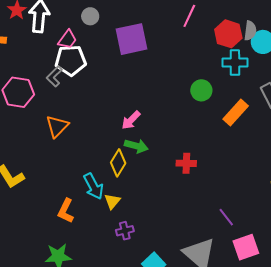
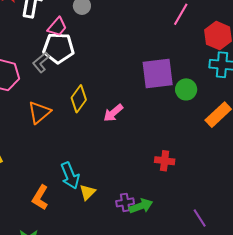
purple square: (132, 39) -> (158, 73), moved
green arrow: (136, 146) -> (141, 206), moved, turned -40
yellow diamond: (118, 163) -> (79, 99), moved
purple cross: (125, 231) -> (125, 202), moved

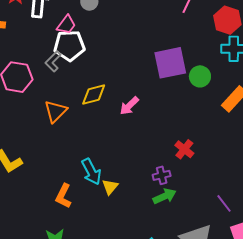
yellow diamond: (79, 99) -> (94, 94), turned 44
red cross: (165, 161) -> (184, 149), turned 36
purple cross: (125, 202) -> (162, 175), moved

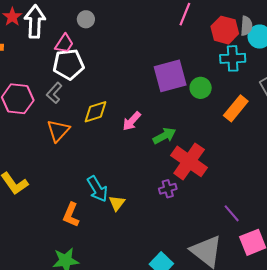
gray L-shape: (53, 61) -> (54, 93), moved
red cross: (184, 149) -> (189, 161), size x1.8
green arrow: (165, 196) -> (164, 136), moved

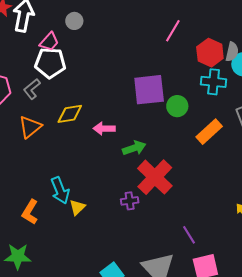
pink arrow: (132, 121) -> (104, 129), turned 40

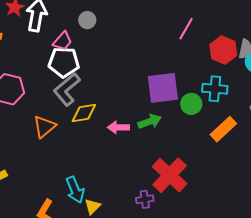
cyan cross: (214, 82) -> (215, 89), moved
gray L-shape: (32, 89) -> (67, 89), moved, size x1.6
green arrow: (134, 148) -> (150, 121), moved

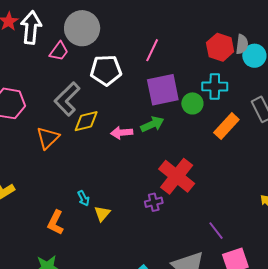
gray circle: (87, 20) -> (82, 28), size x2.0
pink line: (186, 29) -> (152, 50), moved
white pentagon: (64, 62) -> (106, 70), moved
cyan arrow: (75, 190) -> (83, 198), size x0.6

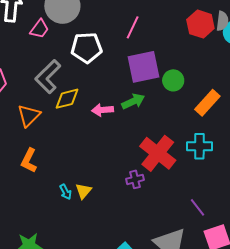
cyan cross: (215, 86) -> (199, 146), moved
cyan arrow: (83, 198) -> (66, 192), moved
orange L-shape: (56, 223) -> (29, 161), moved

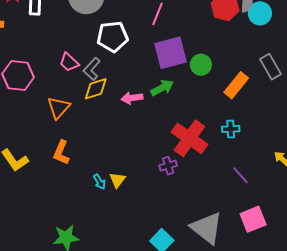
pink trapezoid: (40, 29) -> (69, 62), moved, turned 100
gray L-shape: (48, 77) -> (92, 69), moved, size x0.7
cyan cross: (199, 146) -> (231, 129), size x0.7
purple line: (197, 207) -> (240, 175), moved

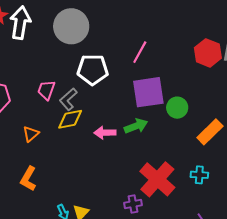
pink trapezoid: (69, 62) -> (46, 90), turned 60
orange triangle: (59, 108) -> (31, 134), size x0.7

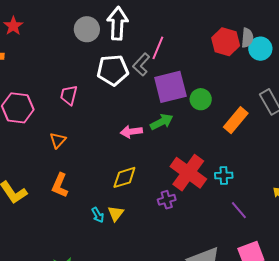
white arrow: (20, 23) -> (117, 23), moved
gray circle: (71, 26) -> (87, 29), size x0.7
gray L-shape: (68, 99) -> (141, 64), moved
yellow diamond: (70, 119) -> (124, 177), moved
cyan cross: (199, 175) -> (224, 175), moved

